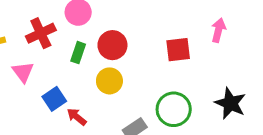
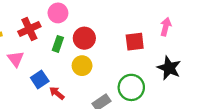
black star: (230, 103) -> (169, 68), moved

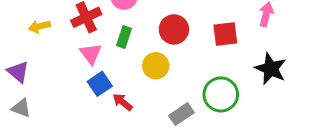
red circle: (84, 38) -> (174, 29), moved
pink triangle: (16, 59) -> (91, 54), moved

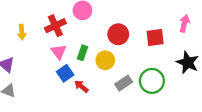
yellow arrow: (39, 26) -> (22, 32), turned -80
green rectangle: (124, 37) -> (82, 53), moved
gray rectangle: (181, 114) -> (124, 83), moved

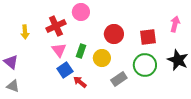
green circle: (152, 81) -> (145, 65), moved

